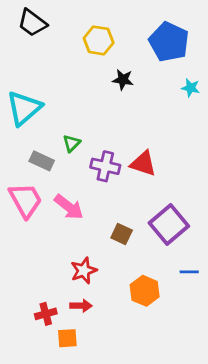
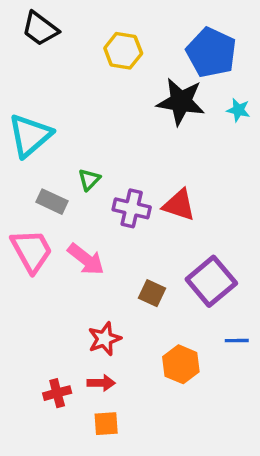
black star: (123, 80) -> (181, 102), moved, size x1.8
orange square: (67, 338) -> (106, 424), moved

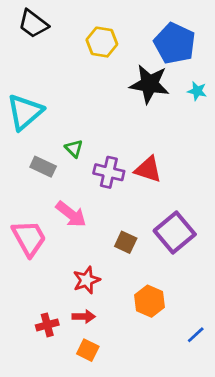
green triangle: (89, 180) -> (74, 148), turned -30
pink trapezoid: (32, 251) -> (29, 238), moved
blue line: (237, 341) -> (196, 335), moved, turned -42
orange square: (106, 424) -> (88, 350), turned 30

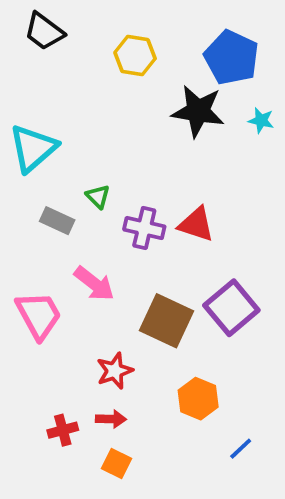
brown square: (126, 242) -> (167, 321), size x1.8
blue line: (196, 335) -> (241, 449), moved

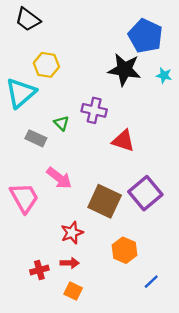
yellow hexagon: (135, 56) -> (46, 65), moved
purple cross: (144, 228) -> (94, 110), moved

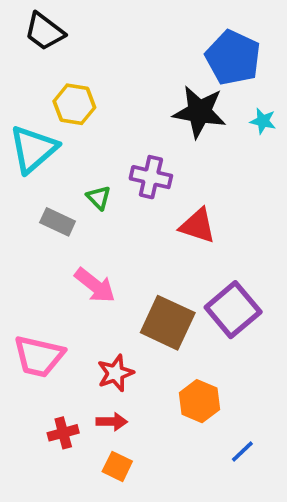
pink trapezoid: (24, 198) -> (39, 356), moved, turned 132

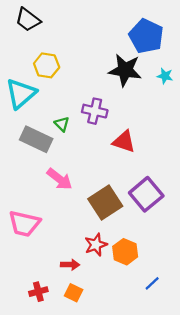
gray rectangle: (58, 222) -> (36, 139), size x1.5
brown square: (168, 323) -> (105, 203), turned 32
red star: (115, 373) -> (96, 245), moved
red cross: (63, 433) -> (38, 292), moved

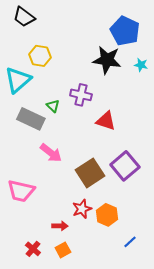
red cross: (38, 292) -> (33, 249), turned -35
orange square: (74, 293) -> (63, 250), turned 35

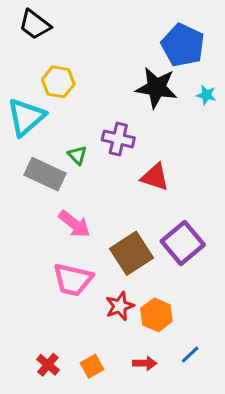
pink trapezoid: (21, 191) -> (73, 280), moved
red arrow: (60, 226) -> (145, 363), moved

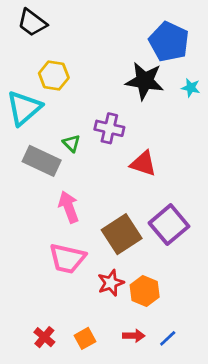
pink arrow: (74, 224) -> (69, 207), turned -148
blue line: (190, 354) -> (168, 338), moved

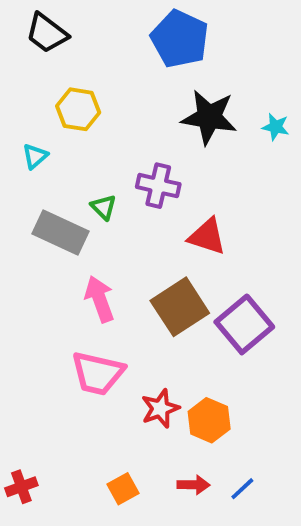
blue pentagon: (169, 42) -> (180, 39), moved
cyan triangle: (24, 108) -> (35, 156), size x0.5
brown square: (122, 234) -> (180, 307), moved
red cross: (44, 337) -> (21, 487), moved, turned 30

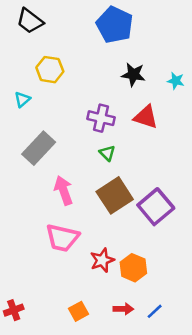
black star: (209, 117) -> (133, 75), size x0.7
green triangle: (104, 207) -> (107, 153), moved
gray rectangle: (60, 233) -> (39, 148), turned -72
red triangle: (207, 236) -> (146, 117), moved

